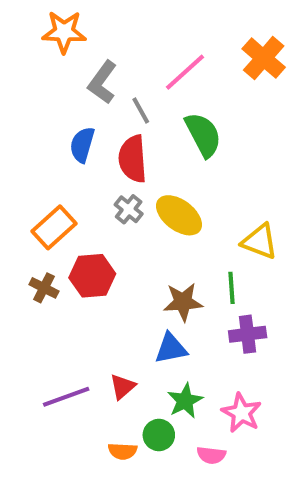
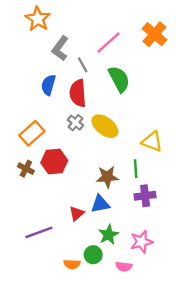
orange star: (64, 32) -> (38, 19), turned 30
red triangle: (123, 387) -> (77, 213), moved
pink star: (241, 413) -> (142, 242), turned 30

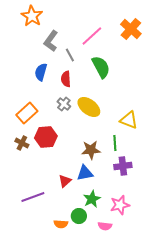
red semicircle: (78, 93) -> (66, 79), size x0.7

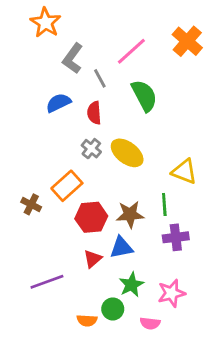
blue semicircle: (41, 72) -> (58, 103), turned 48
orange rectangle: (27, 113) -> (67, 186), moved
red hexagon: (46, 137) -> (91, 217), moved

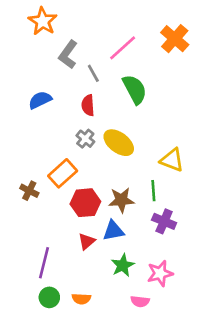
blue semicircle: (58, 103) -> (40, 100), moved
purple cross: (176, 237) -> (164, 221), turned 30
purple line: (47, 282) -> (44, 263), turned -56
green circle: (113, 309) -> (49, 297), moved

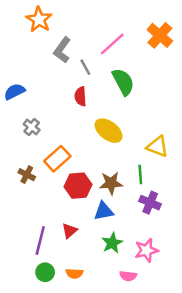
blue semicircle: (40, 100) -> (15, 92), moved
gray cross: (85, 139) -> (32, 127), moved
red triangle: (87, 241) -> (69, 231), moved

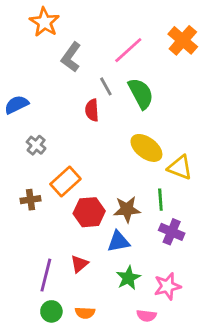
gray line: (85, 67) -> (106, 86), moved
yellow ellipse: (109, 131) -> (146, 148), moved
brown cross: (27, 175) -> (30, 200), turned -35

